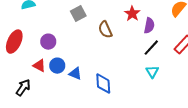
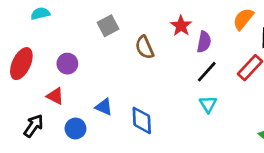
blue circle: (57, 66) -> (75, 129), moved

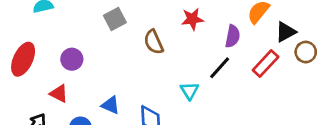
red star: (181, 26) -> (192, 19), turned 30
purple semicircle: (204, 42) -> (233, 36), moved
cyan triangle: (208, 104) -> (189, 91), moved

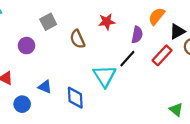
purple circle: (72, 59) -> (26, 46), moved
cyan triangle: (189, 91) -> (105, 76), size x1.6

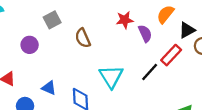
red star: (107, 22) -> (125, 20), moved
purple semicircle: (137, 35) -> (145, 34), turned -35
black line: (127, 59) -> (150, 72), moved

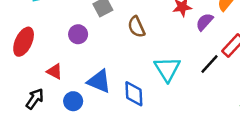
purple semicircle: (145, 34) -> (205, 22), turned -114
blue triangle: (49, 88) -> (99, 81), size x1.5

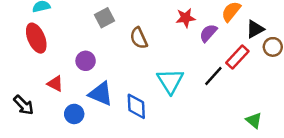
purple circle: (78, 34) -> (86, 61), moved
red ellipse: (24, 42) -> (36, 38), moved, turned -48
black arrow: (35, 99) -> (24, 105), moved, turned 100

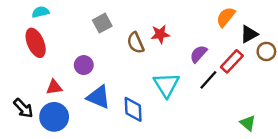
red star: (186, 18) -> (160, 34), moved
purple semicircle: (208, 33) -> (199, 54), moved
red triangle: (55, 84) -> (54, 87), turned -35
blue circle: (74, 114) -> (54, 117), moved, size x1.5

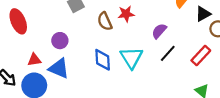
red rectangle: (232, 61) -> (201, 56), moved
blue triangle: (99, 97) -> (59, 68), moved
blue diamond: (133, 109) -> (103, 60), moved

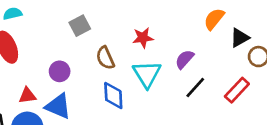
brown semicircle: (105, 21) -> (105, 58), moved
cyan triangle: (131, 58) -> (147, 74), moved

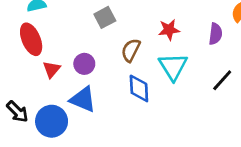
brown semicircle: (105, 58) -> (131, 50), turned 50
purple semicircle: (185, 59) -> (215, 34), moved, turned 145
red triangle: (27, 96) -> (52, 69), moved, turned -42

